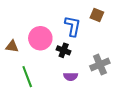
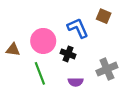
blue L-shape: (73, 26) -> (78, 28), turned -35
green line: (27, 77) -> (40, 73), moved

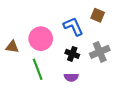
black cross: (68, 54) -> (72, 54), moved
gray cross: (107, 69) -> (100, 52), moved

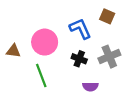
purple semicircle: (71, 77) -> (90, 87), moved

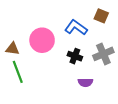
blue L-shape: (80, 29) -> (76, 28), turned -30
green line: (41, 76) -> (18, 72), moved

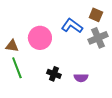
gray cross: (103, 54) -> (98, 38), moved
black cross: (75, 56) -> (54, 74), moved

